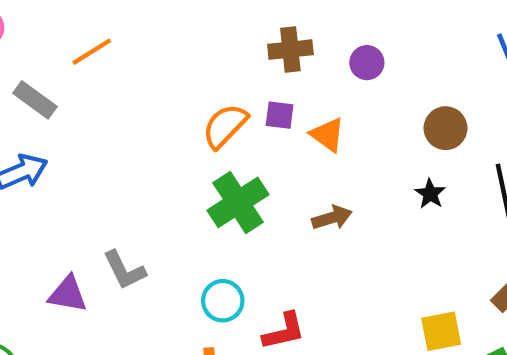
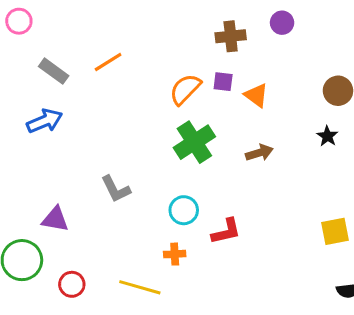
orange line: (92, 52) -> (108, 62), moved
purple circle: (367, 63) -> (282, 23), moved
purple triangle: (68, 294) -> (55, 219), moved

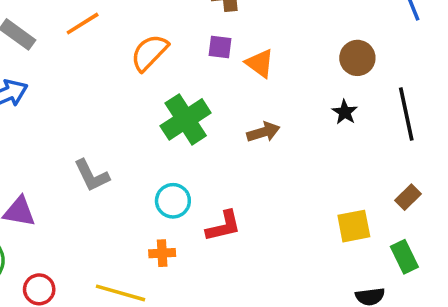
orange semicircle: (185, 89) -> (149, 52), moved

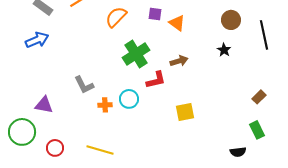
black line: (406, 114) -> (264, 35), moved
red L-shape: (224, 226) -> (156, 80), moved
yellow square: (354, 226) -> (185, 112), moved
orange cross: (162, 253) -> (105, 105), moved

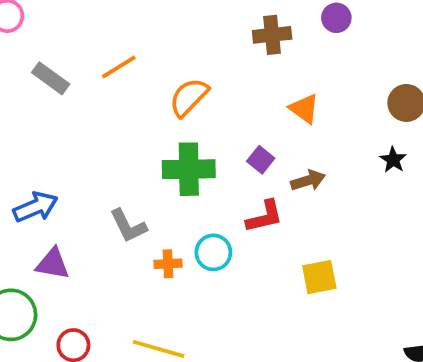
purple square: (155, 14) -> (261, 160), moved, turned 32
blue arrow: (37, 40) -> (36, 207), moved
green cross: (136, 54) -> (189, 169), moved, turned 32

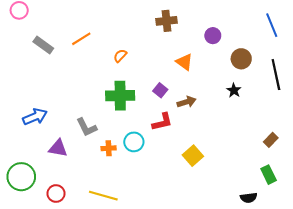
purple circle: (336, 18) -> (213, 36), moved
orange semicircle: (189, 97) -> (120, 56), size x0.6
purple triangle: (53, 264) -> (58, 148), moved
yellow square: (319, 277) -> (193, 156), turned -30

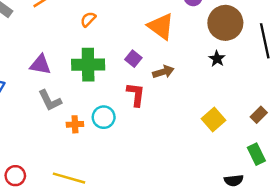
brown circle: (241, 59) -> (225, 23), size x1.5
orange triangle: (184, 62) -> (161, 26), size x1.4
red L-shape: (162, 122) -> (136, 94), turned -70
purple triangle: (58, 148) -> (40, 65), moved
yellow square: (193, 156) -> (213, 120), moved

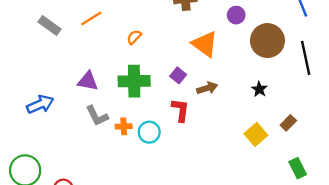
black star: (217, 59) -> (259, 89), moved
brown rectangle: (259, 115) -> (288, 123), moved
orange cross: (75, 124) -> (124, 126), moved

